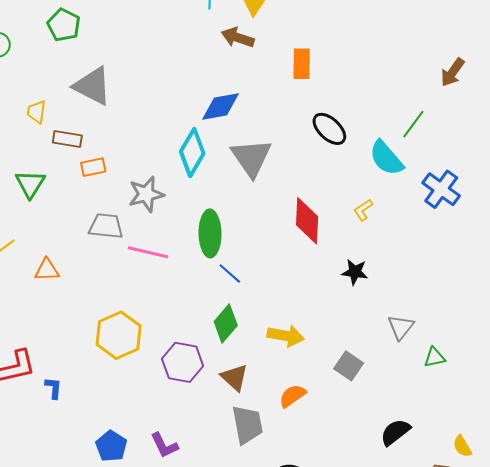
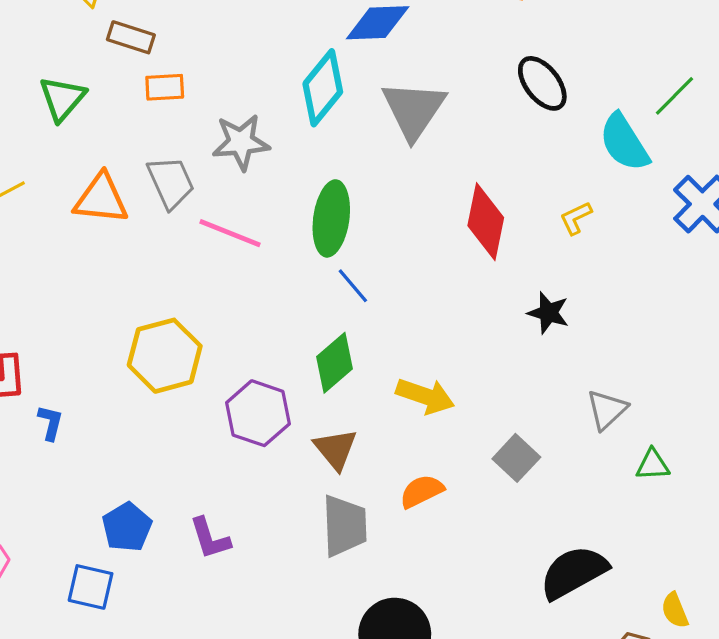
gray trapezoid: (106, 226) -> (171, 182), turned 51
orange triangle: (47, 270) -> (101, 199), moved, size x1.4
black semicircle: (395, 432) -> (574, 572), size x1.4

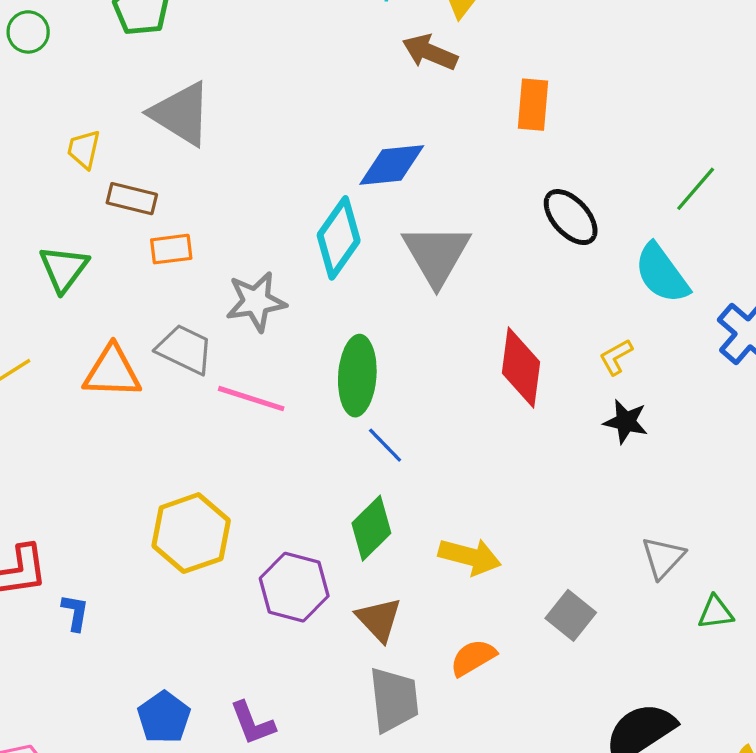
green line: (675, 96) -> (696, 189), moved
gray trapezoid: (171, 182) -> (185, 349), turned -36
black star: (548, 313) -> (626, 422), moved

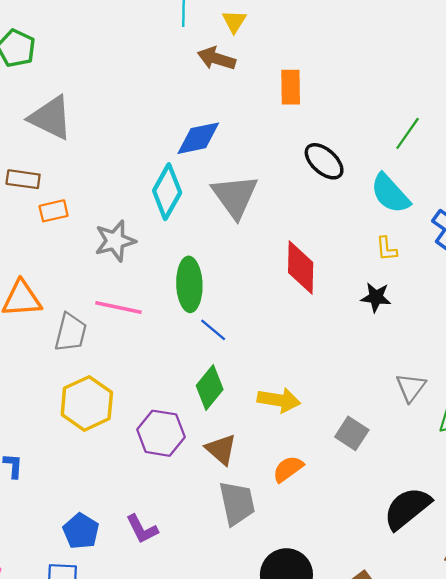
gray trapezoid: (185, 349) -> (71, 332), moved, turned 84
yellow L-shape: (616, 357) -> (387, 249), moved, turned -60

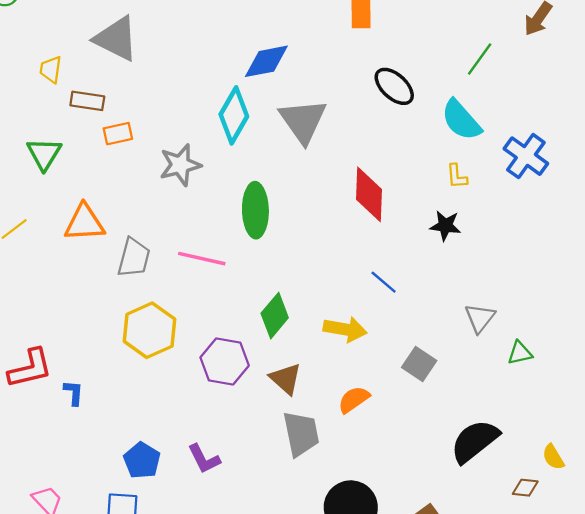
pink line: (118, 307) -> (202, 259), moved
blue line: (213, 330) -> (384, 282), moved

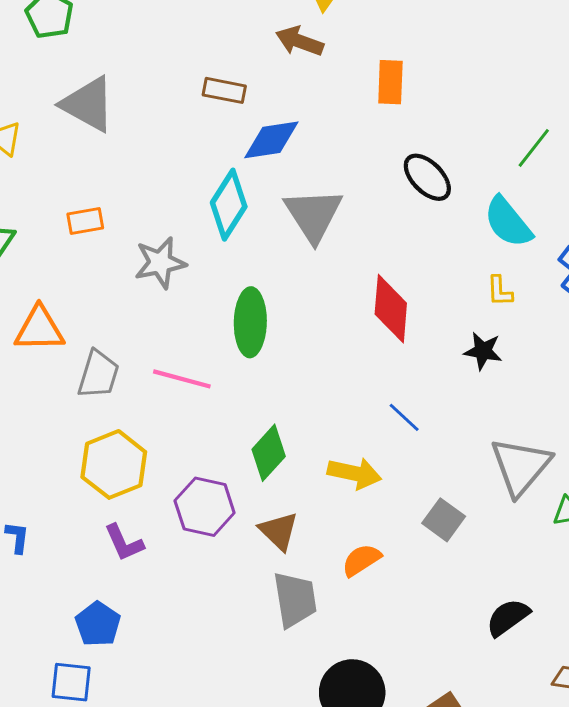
brown rectangle: (87, 101) -> (224, 90), moved
gray triangle: (480, 318) -> (521, 466), size x1.6
black semicircle: (475, 441) -> (508, 617), size x0.7
purple L-shape: (204, 459) -> (124, 543), moved

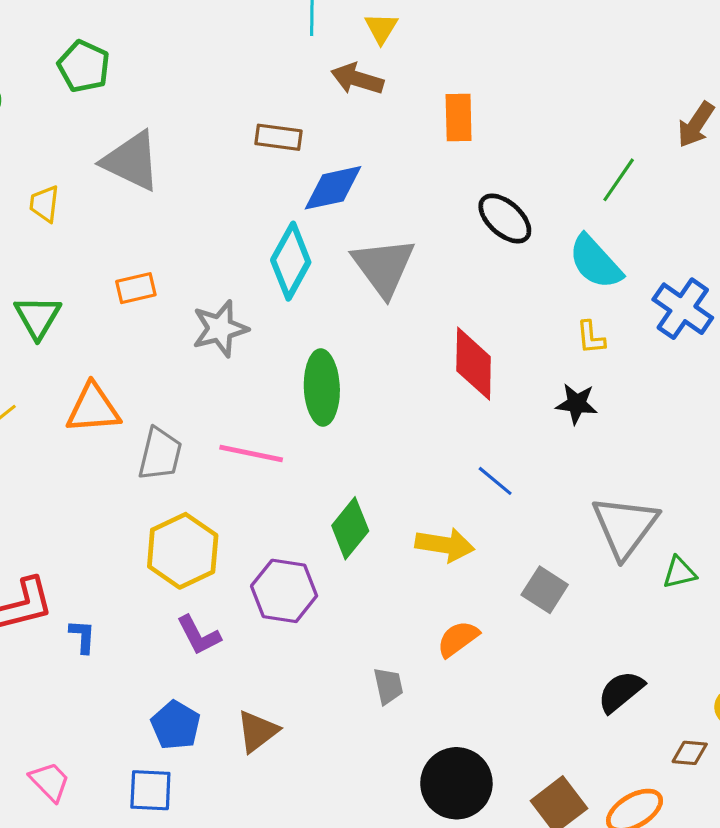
brown triangle: (279, 531) -> (257, 731), moved, turned 42
gray trapezoid: (295, 599) -> (388, 686), size x0.6

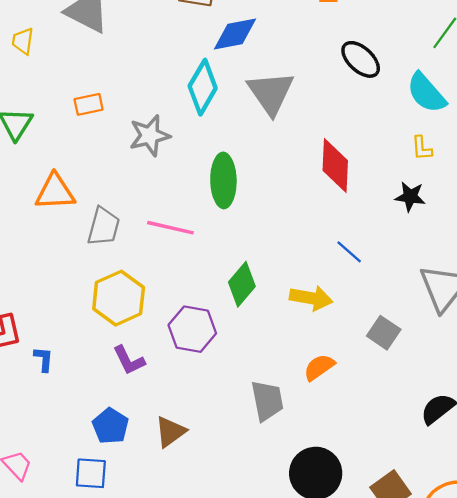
gray trapezoid: (388, 686) -> (267, 401), size x1.5

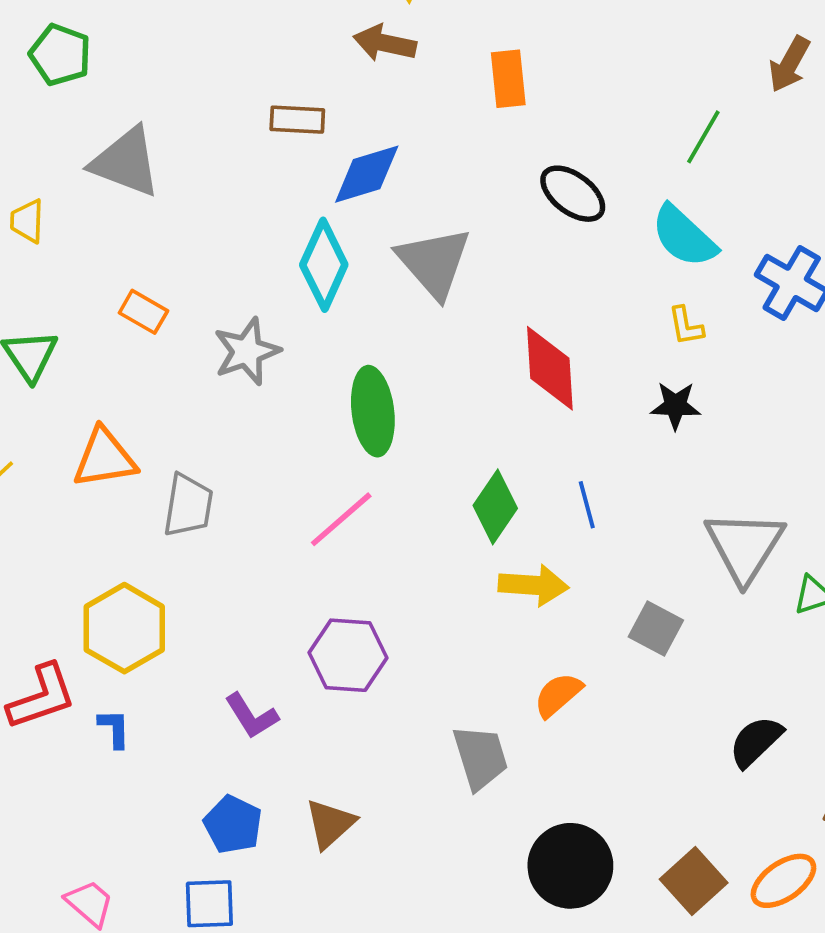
orange rectangle: (89, 104) -> (143, 312), turned 48
pink line: (170, 228) -> (341, 519), moved, turned -48
blue line: (349, 252) -> (587, 505), turned 40
green diamond: (242, 284) -> (495, 507), moved
yellow hexagon: (119, 298) -> (124, 628), moved

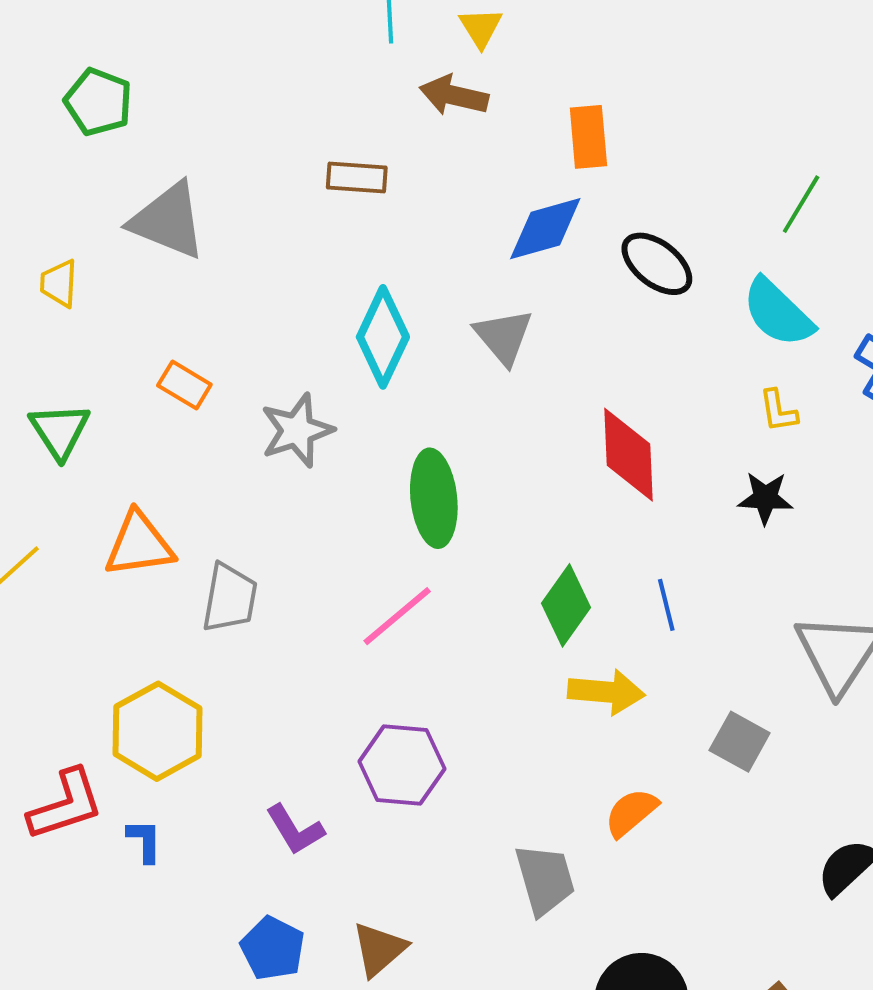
blue diamond: (367, 174) -> (545, 229), moved
gray triangle: (434, 263) -> (504, 337), size x0.7

